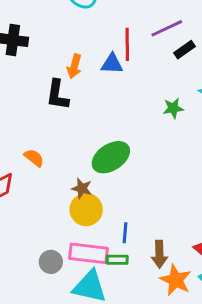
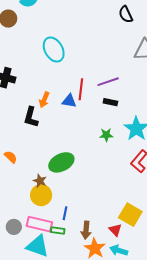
black rectangle: (184, 50) -> (110, 102), moved, turned 40

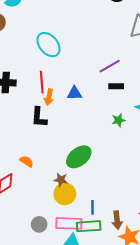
red line: (81, 89) -> (42, 82), moved
gray circle: (14, 227) -> (39, 224), moved
green rectangle: (58, 231) -> (89, 226), size x1.6

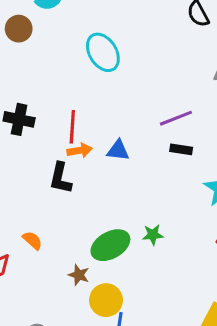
cyan ellipse: (48, 45) -> (103, 52), moved
orange arrow: (49, 97) -> (80, 150), turned -119
green star: (118, 120) -> (153, 235), moved
yellow circle: (65, 194) -> (106, 300), moved

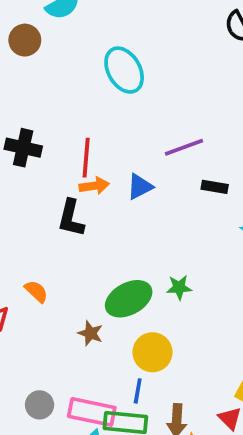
purple line: (176, 118) -> (184, 147), moved
blue triangle: (118, 150) -> (140, 187), turned -35
yellow circle: (106, 300) -> (152, 352), moved

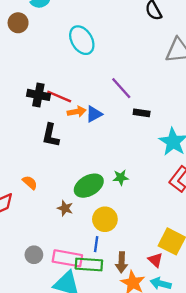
purple line: (184, 147) -> (121, 88), turned 70
black cross: (23, 148) -> (38, 95), moved
red line: (86, 158) -> (59, 96), turned -70
orange arrow: (94, 186) -> (77, 112), moved

